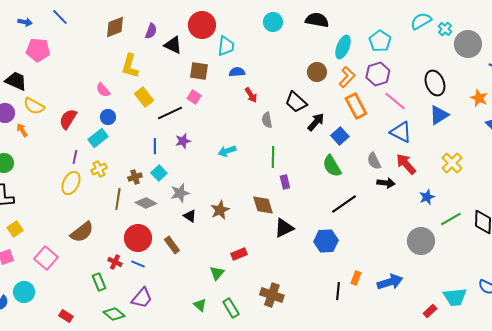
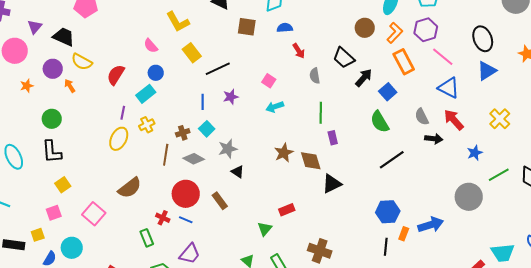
yellow L-shape: (130, 66) -> (178, 22), turned -45
pink square: (194, 97) -> (269, 81), moved
brown star: (220, 210) -> (284, 153), moved
blue hexagon: (326, 241) -> (388, 212), moved
blue arrow: (390, 282) -> (431, 225), moved

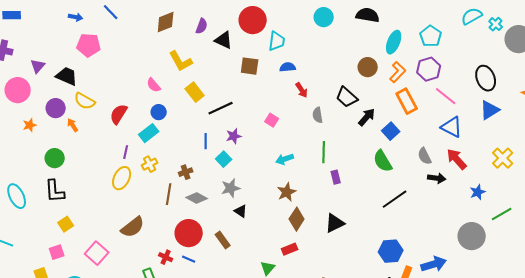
cyan arrow: (275, 107) -> (285, 159), moved
cyan square: (207, 129) -> (224, 159), moved
brown diamond: (311, 161) -> (297, 219), moved, turned 50

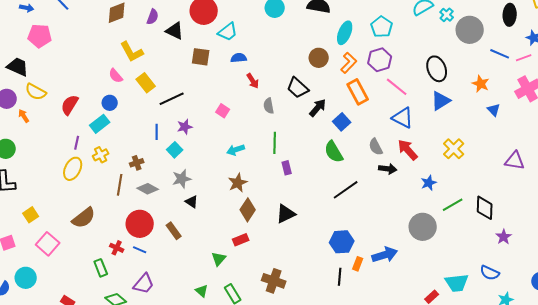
cyan trapezoid: (277, 41) -> (228, 32), turned 45
pink semicircle: (154, 85) -> (116, 76), moved
yellow square: (66, 224) -> (31, 215), moved

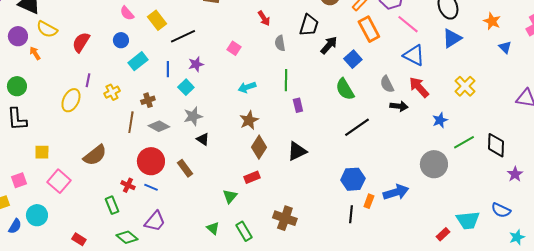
black trapezoid: (298, 88) -> (309, 25), turned -115
cyan rectangle: (100, 124) -> (138, 61), moved
yellow ellipse: (73, 169) -> (71, 100), moved
yellow square: (31, 215) -> (42, 152), turned 35

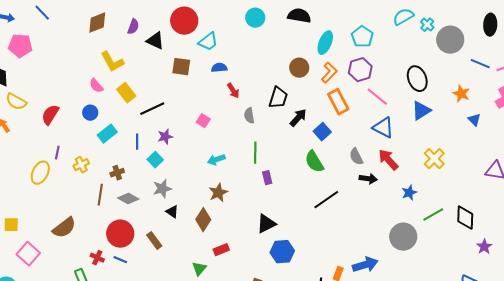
brown diamond: (259, 147) -> (203, 220), moved
blue hexagon: (353, 179) -> (282, 252), moved

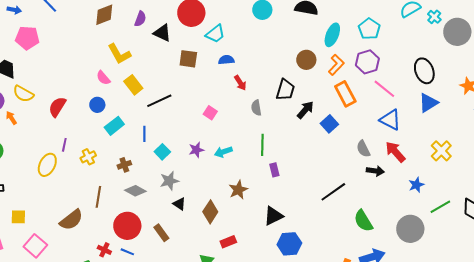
purple star: (165, 137) -> (196, 150), moved
green semicircle: (314, 162) -> (363, 221), moved
brown star: (218, 193) -> (238, 190), moved
brown line: (100, 195) -> (98, 197), moved

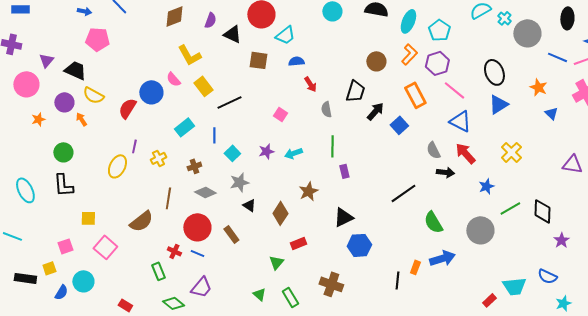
cyan ellipse: (332, 35) -> (408, 21), moved
orange L-shape: (336, 65) -> (409, 54), moved
blue circle: (97, 105) -> (151, 92), moved, size x1.5

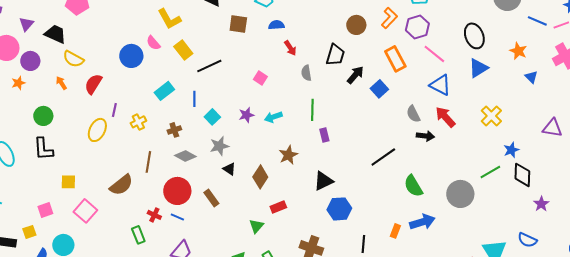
purple circle: (64, 102) -> (30, 61), moved
red semicircle: (127, 108) -> (93, 84), moved
blue star: (486, 186) -> (511, 150), moved
black line: (397, 280) -> (363, 244), moved

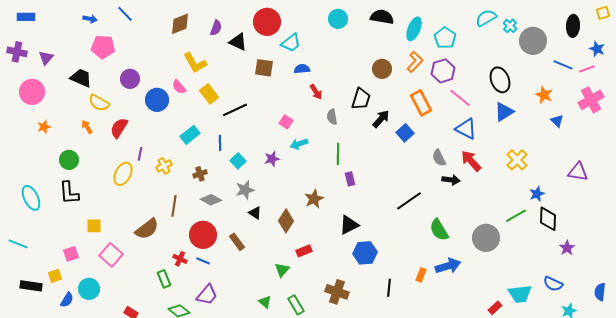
purple triangle: (26, 24) -> (46, 58), moved
purple circle: (30, 61) -> (130, 79), moved
cyan arrow: (273, 117) -> (299, 144), moved

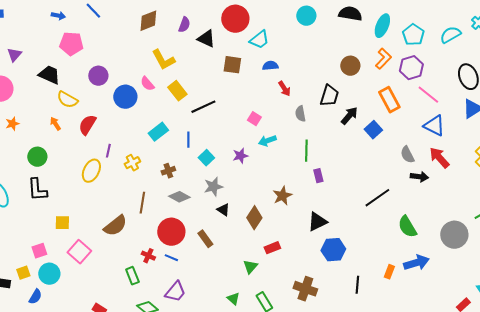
cyan semicircle: (486, 18) -> (450, 35), moved
cyan circle: (89, 289) -> (49, 274), moved

